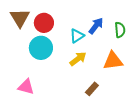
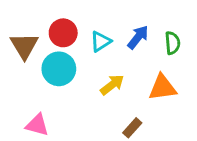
brown triangle: (20, 18) -> (24, 46), moved
cyan triangle: (77, 36) -> (101, 41), moved

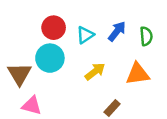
brown triangle: (24, 46) -> (19, 74), moved

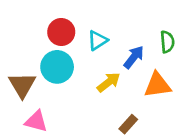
blue arrow: (117, 31) -> (134, 57), moved

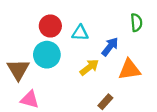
cyan triangle: (98, 40) -> (80, 33), turned 36
green semicircle: (167, 42) -> (136, 23), moved

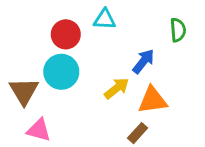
cyan triangle: (80, 33) -> (105, 19), moved
orange triangle: (129, 70) -> (153, 100), moved

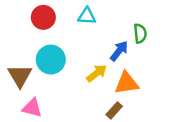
green semicircle: (178, 30) -> (140, 34), moved
red circle: (66, 34) -> (43, 17), moved

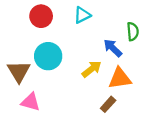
cyan triangle: (87, 16) -> (82, 15), turned -30
blue arrow: (119, 51) -> (113, 48), turned -84

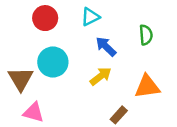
blue arrow: (113, 48) -> (106, 46), moved
orange triangle: (120, 78) -> (147, 87), moved

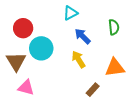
red circle: (45, 18) -> (23, 28), moved
yellow arrow: (101, 76) -> (79, 59), turned -84

